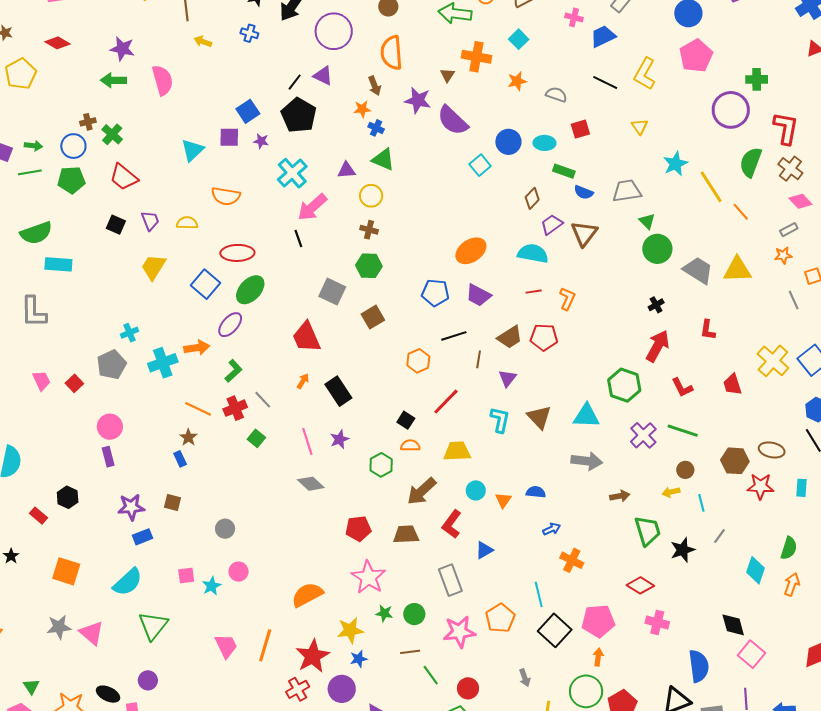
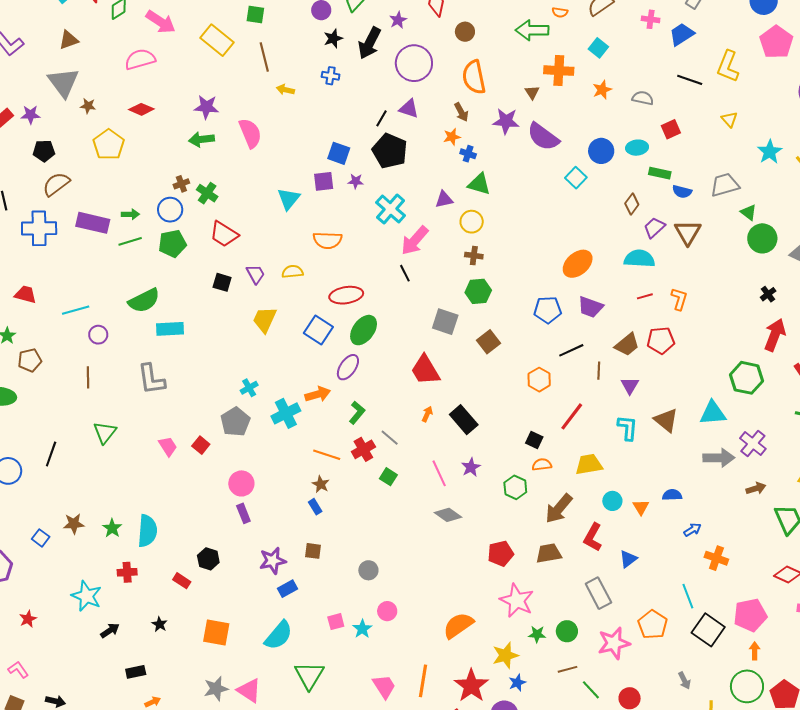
blue square: (248, 111) -> (339, 153), turned -30
purple cross: (643, 435) -> (753, 444), moved

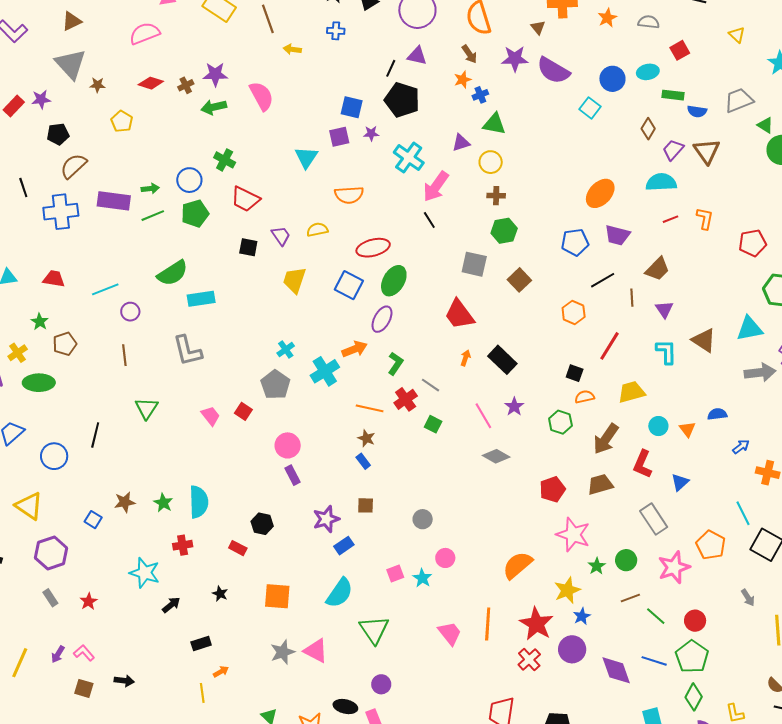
yellow pentagon: (109, 145) -> (122, 121), size x0.7
blue cross: (468, 154) -> (480, 95), turned -35
brown cross: (181, 184) -> (186, 85), moved
red pentagon: (661, 340) -> (753, 243), moved
green star: (537, 634) -> (597, 566), turned -30

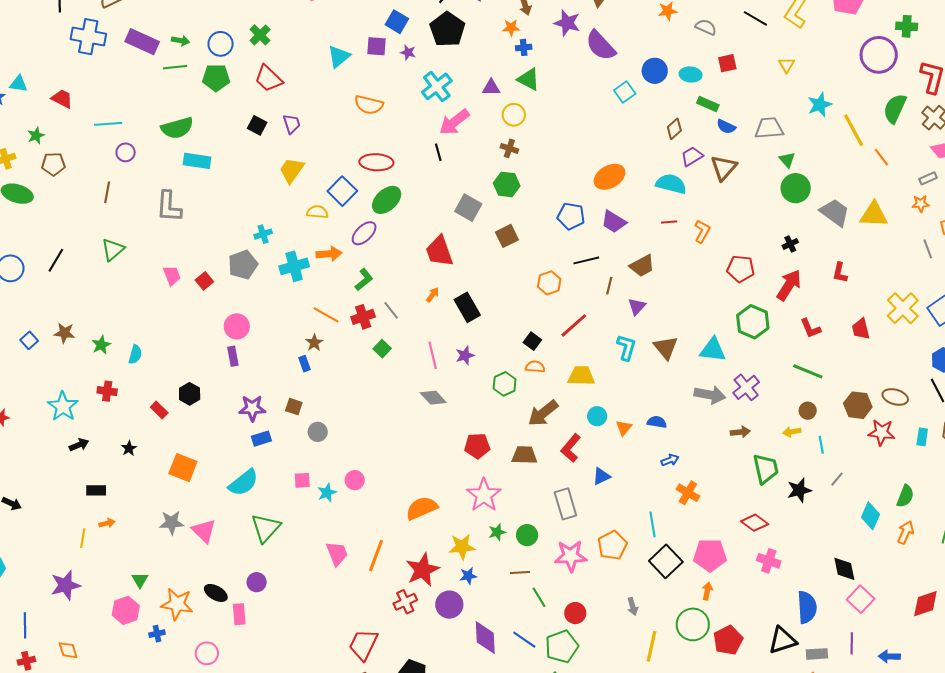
yellow semicircle: (317, 230) -> (317, 212), moved
cyan semicircle: (199, 502) -> (135, 354), size x0.6
gray circle: (423, 519) -> (318, 432), moved

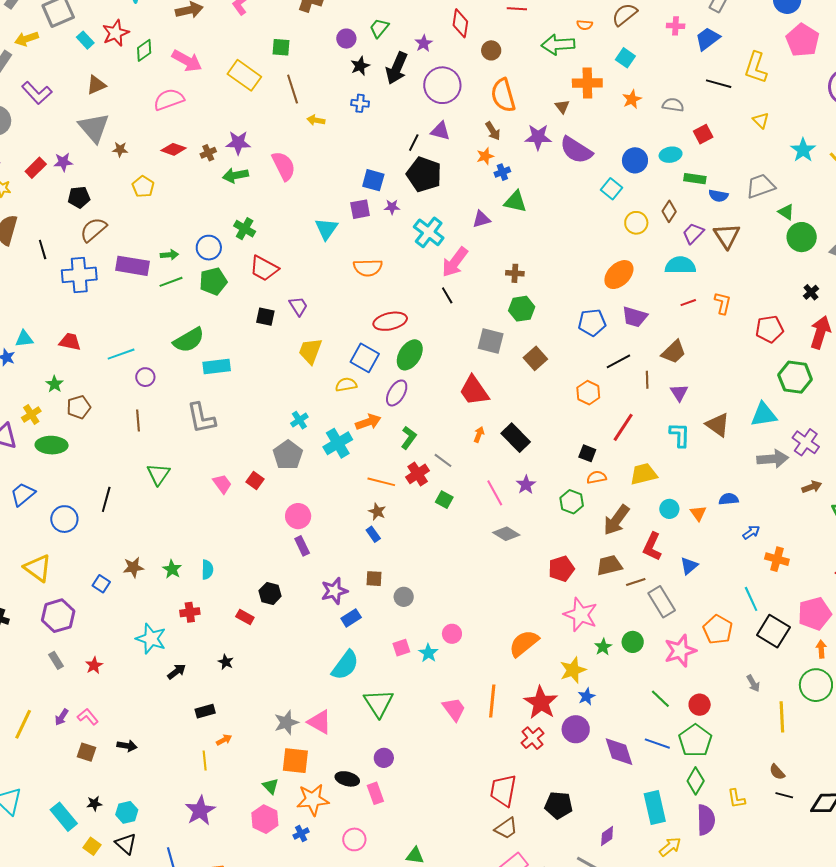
yellow circle: (514, 115) -> (636, 223), moved
orange square: (183, 468) -> (295, 761), moved
brown line: (520, 572) -> (636, 582), moved

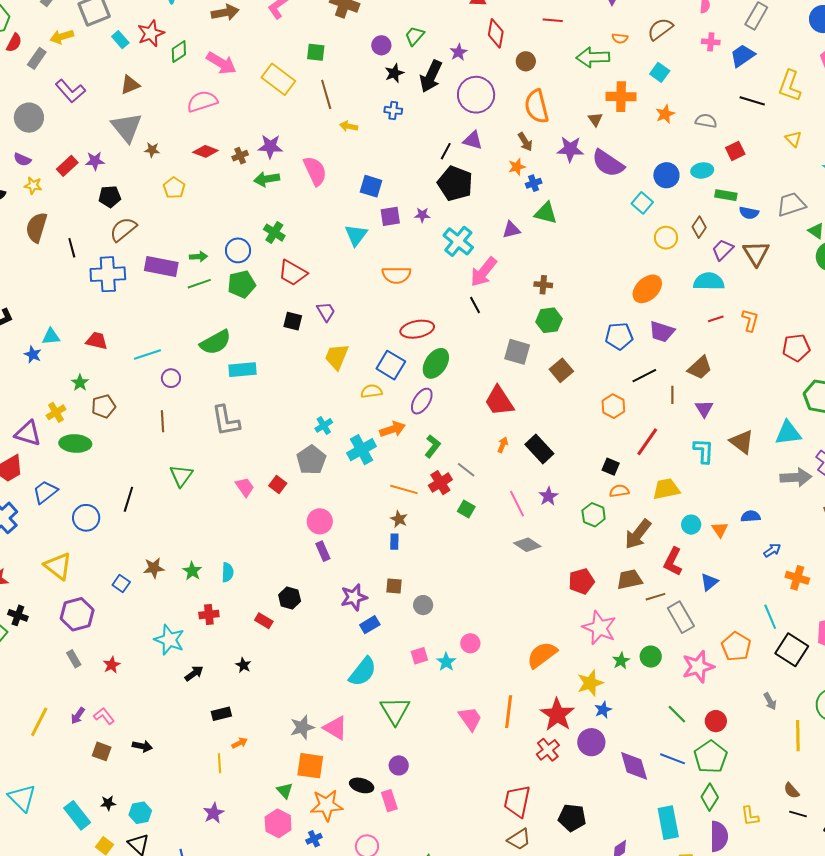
blue square: (373, 180) -> (371, 186), moved
blue rectangle: (373, 534) -> (394, 542), turned 35
purple star: (200, 811) -> (214, 813), size x0.7

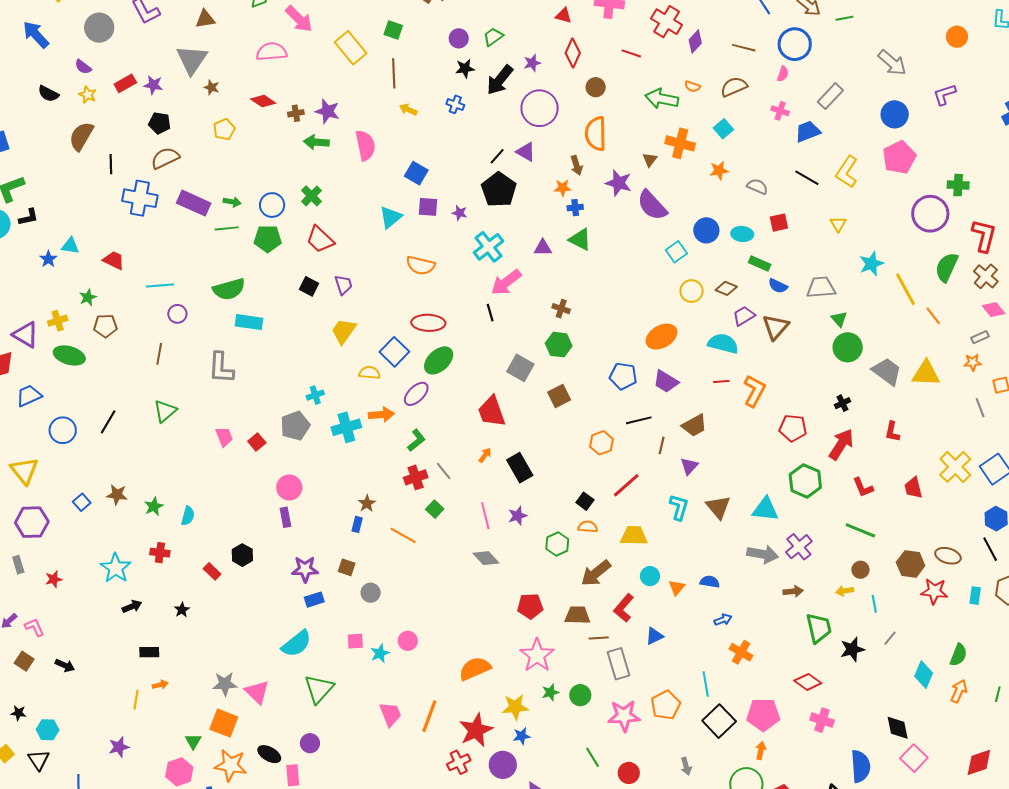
brown diamond: (699, 227) -> (726, 288), turned 65
orange L-shape: (750, 320) -> (754, 391), size x1.4
orange line: (404, 489) -> (403, 535), moved

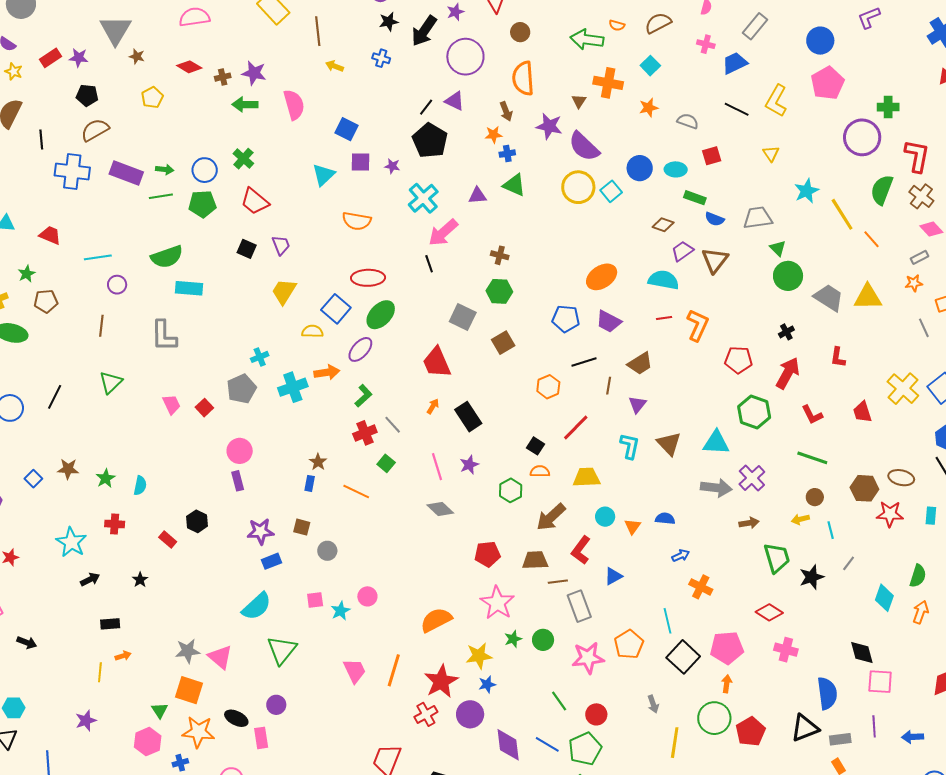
yellow circle: (692, 291) -> (578, 187), moved, size x1.4
pink square: (914, 758) -> (880, 682), turned -36

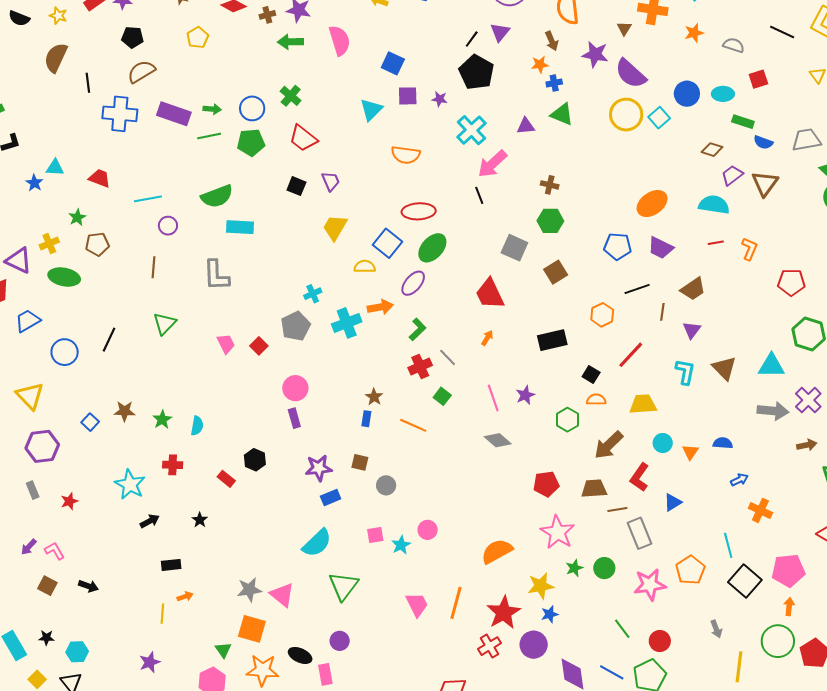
purple triangle: (455, 101) -> (500, 32), turned 45
orange L-shape: (698, 325) -> (750, 249), size x0.7
black rectangle: (468, 417) -> (552, 340), moved, turned -68

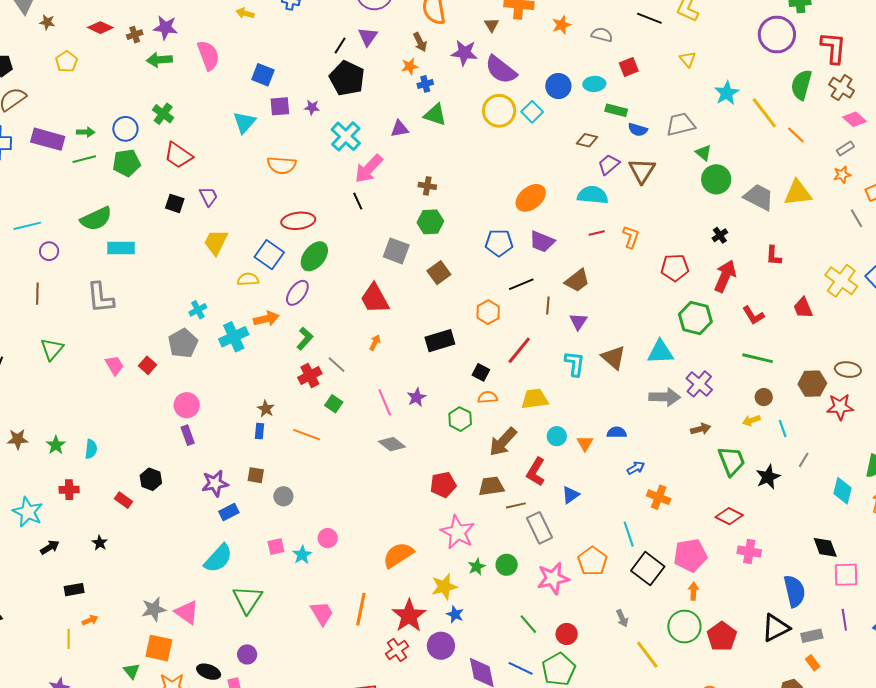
blue star: (550, 614) -> (455, 614), turned -30
yellow line: (739, 667) -> (647, 655), turned -40

